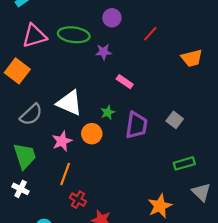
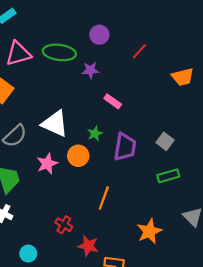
green rectangle: (184, 163) -> (168, 176), moved
orange line: (65, 174) -> (104, 198), moved

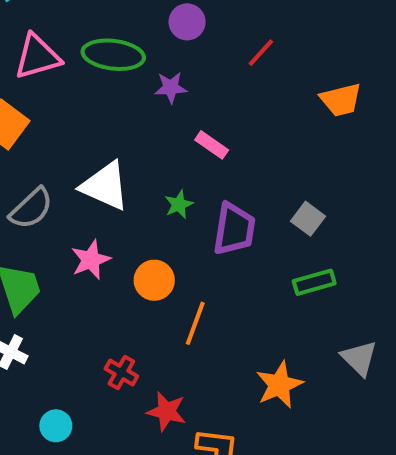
orange circle: (78, 156) -> (154, 280), moved

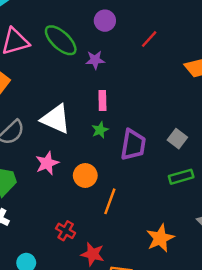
green ellipse: (113, 55) -> (61, 40), turned 36
pink rectangle: (212, 145) -> (102, 100), moved, turned 54

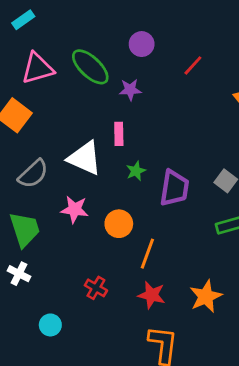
pink rectangle: (102, 100) -> (119, 134), moved
pink star: (47, 163) -> (75, 209), turned 30
red star: (93, 254) -> (152, 295), moved

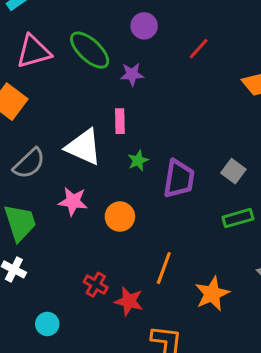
orange line: (147, 254) -> (164, 268), moved
red star: (152, 295) -> (129, 301), moved

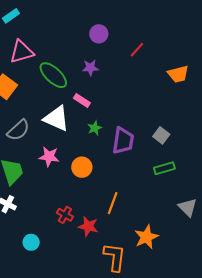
green ellipse: (90, 50) -> (53, 75), moved
pink rectangle: (120, 121) -> (82, 101), turned -56
orange star: (212, 294) -> (146, 237), moved

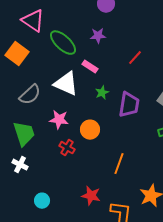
red line: (137, 50) -> (135, 58), moved
pink triangle: (22, 52) -> (33, 21), turned 50
red cross: (65, 215) -> (67, 148), moved
red star: (88, 226) -> (91, 196), moved

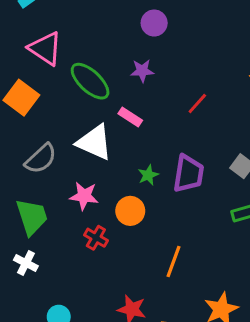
green star: (102, 93) -> (148, 175), moved

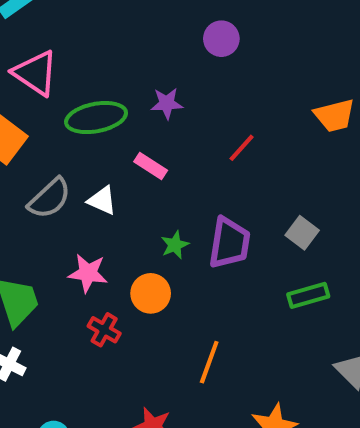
purple circle: (154, 23) -> (221, 39), moved
green ellipse: (90, 81) -> (96, 118), turned -54
white triangle: (94, 142) -> (102, 200), size x0.6
gray semicircle: (41, 159) -> (50, 198), moved

